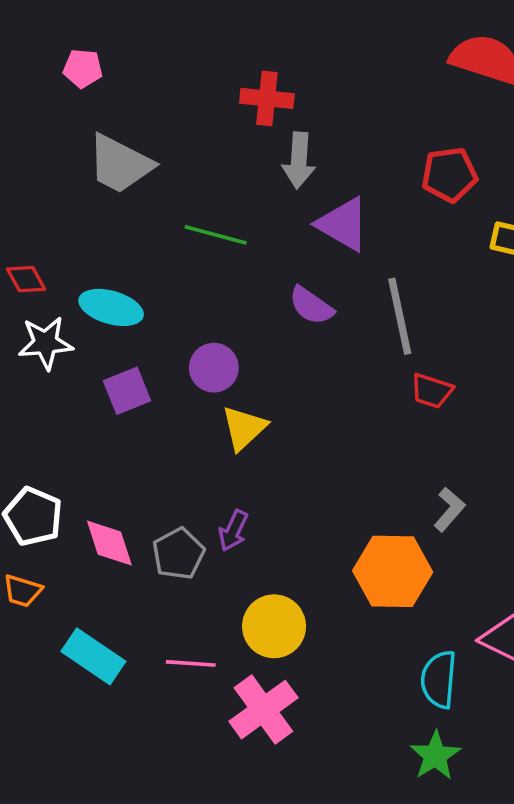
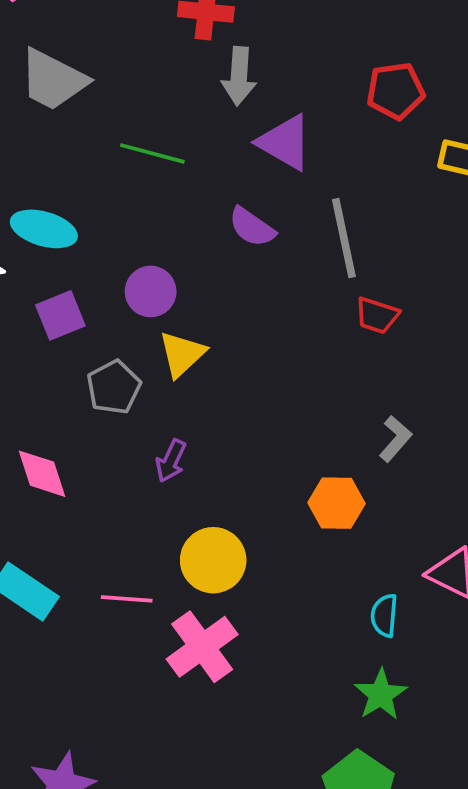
gray pentagon: (178, 554) -> (114, 387), moved
orange hexagon: (393, 571) -> (337, 503), size x0.7
cyan semicircle: (439, 679) -> (384, 615), size x0.7

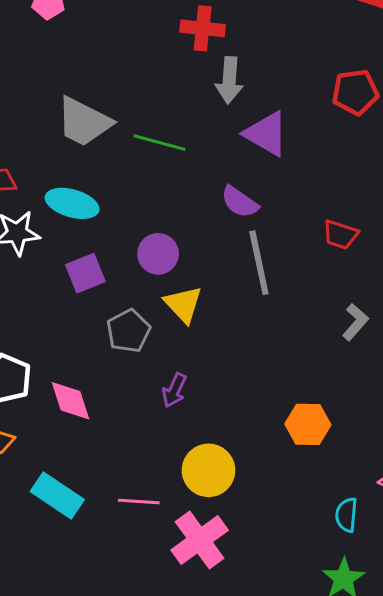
gray trapezoid: (53, 80) -> (84, 122), moved
gray line: (344, 238) -> (259, 263), moved
red trapezoid: (377, 315) -> (341, 235), moved
yellow triangle: (182, 354) -> (183, 304), turned -30
gray L-shape: (395, 439) -> (355, 322), moved

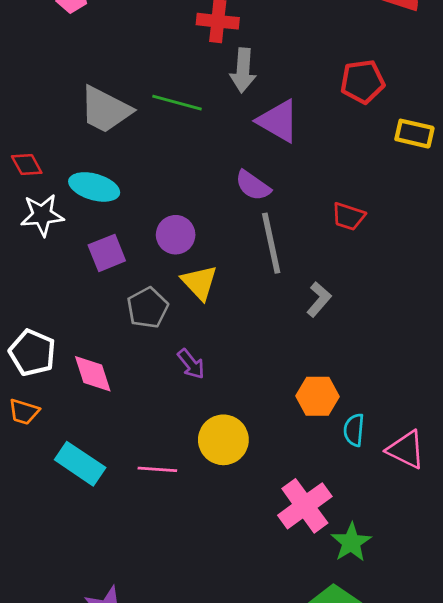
green line: (160, 143) -> (177, 103), moved
gray L-shape: (355, 322) -> (319, 299), moved
purple arrow: (174, 390) -> (191, 364), turned -64
cyan semicircle: (346, 515) -> (354, 430), moved
pink cross: (200, 540) -> (305, 506), moved

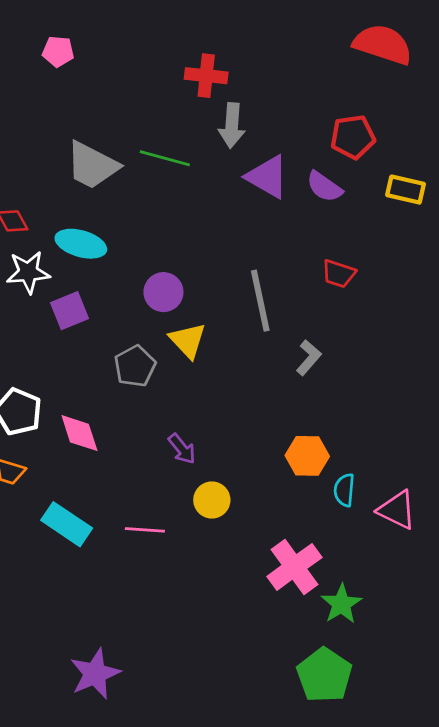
purple semicircle: (253, 186) -> (324, 187), moved
purple square: (107, 253) -> (69, 311), moved
purple arrow: (191, 364) -> (182, 449), moved
yellow circle: (223, 440) -> (212, 500), size x0.7

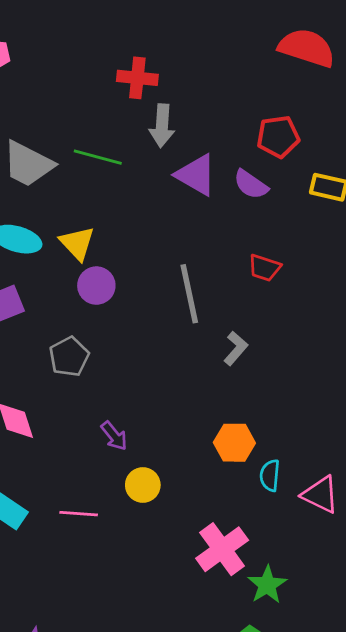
yellow triangle: (188, 341) -> (77, 243), moved

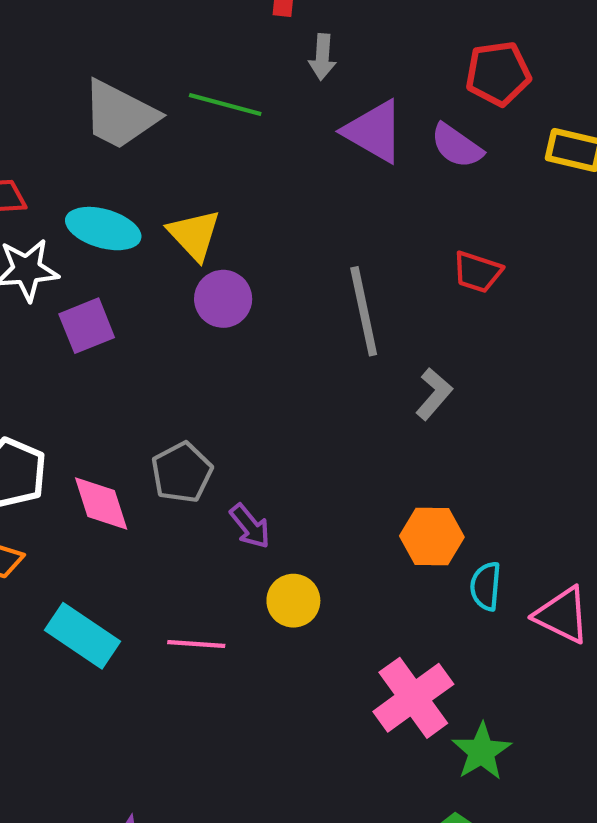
gray arrow: (162, 126) -> (322, 57), size x0.7
gray pentagon: (69, 357) -> (182, 472), moved

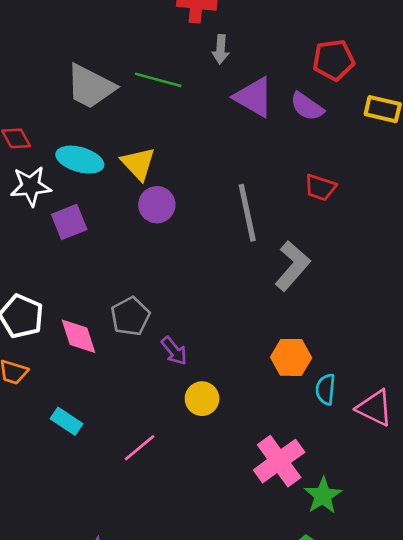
gray L-shape: (434, 394) -> (292, 266), size x1.5
cyan rectangle: (83, 636) -> (67, 421), size x0.7
pink line: (196, 644) -> (140, 448), moved, turned -44

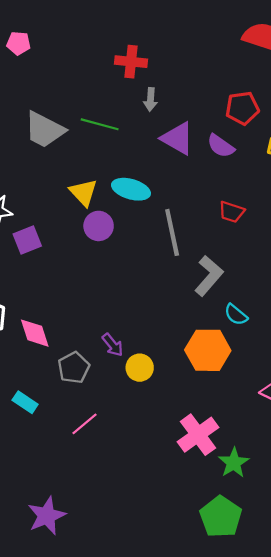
cyan ellipse: (80, 160) -> (131, 189), moved
gray pentagon: (130, 316) -> (74, 368), moved
orange hexagon: (291, 357) -> (208, 350), size x1.4
cyan semicircle: (326, 389) -> (236, 315), moved, turned -55
yellow circle: (202, 399) -> (140, 368), moved

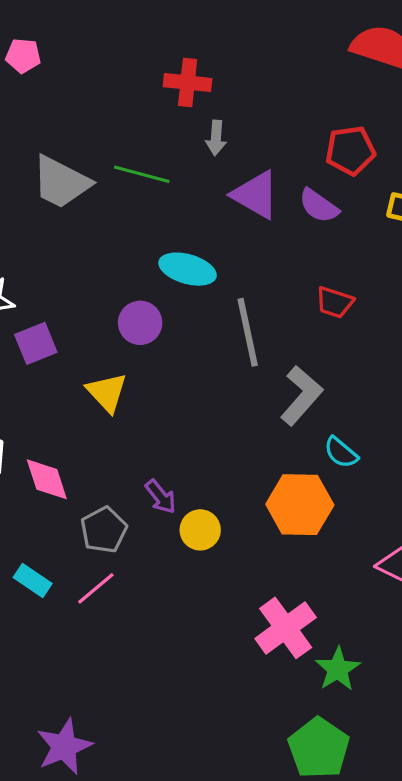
yellow triangle: (83, 192) -> (107, 392), moved
pink line: (84, 424) -> (96, 588), moved

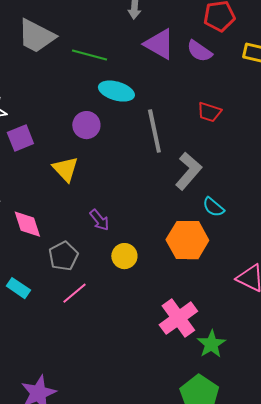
green line: (142, 174) -> (89, 55), moved
purple arrow: (161, 497) -> (99, 220), moved
pink line: (96, 588) -> (74, 293), moved

